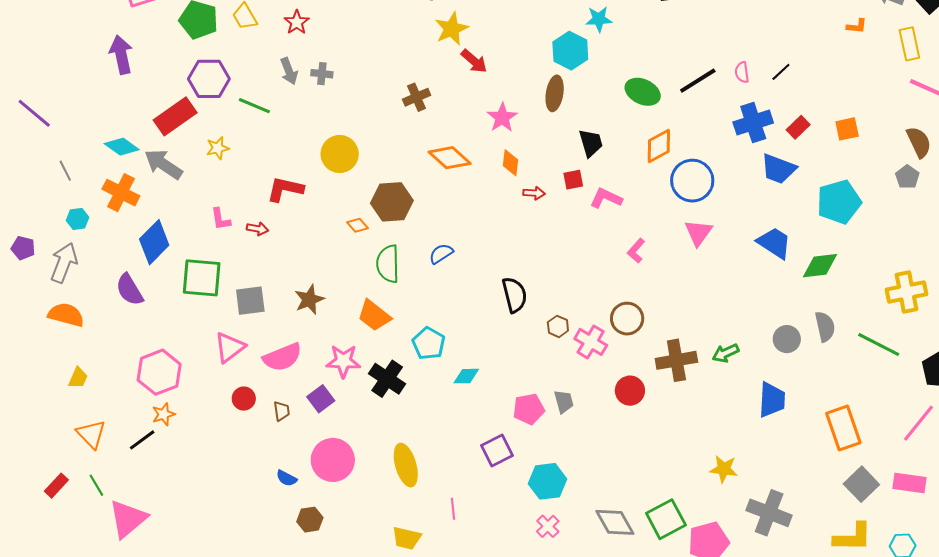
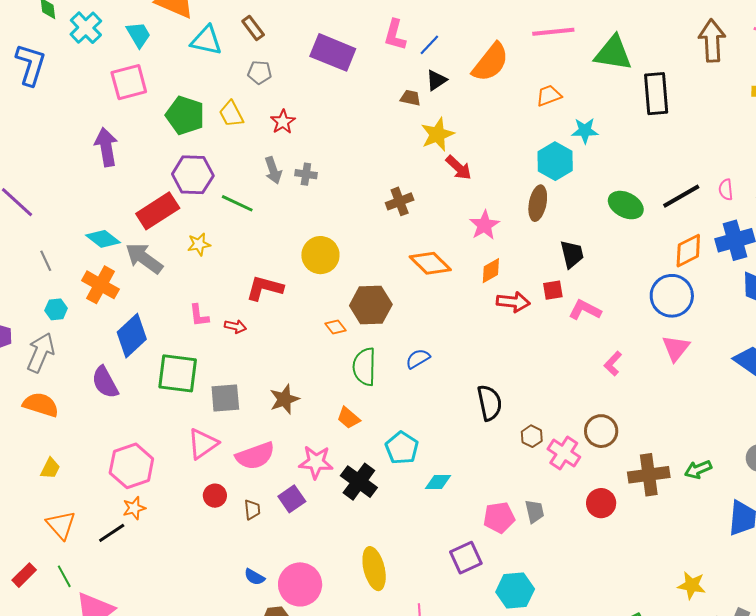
orange diamond: (659, 146) -> (688, 251), moved
orange diamond: (511, 163) -> (491, 271), turned 52
red arrow: (534, 193) -> (513, 302), size x1.5
orange trapezoid: (374, 316) -> (348, 418), size x0.7
pink circle: (333, 460) -> (300, 584), moved

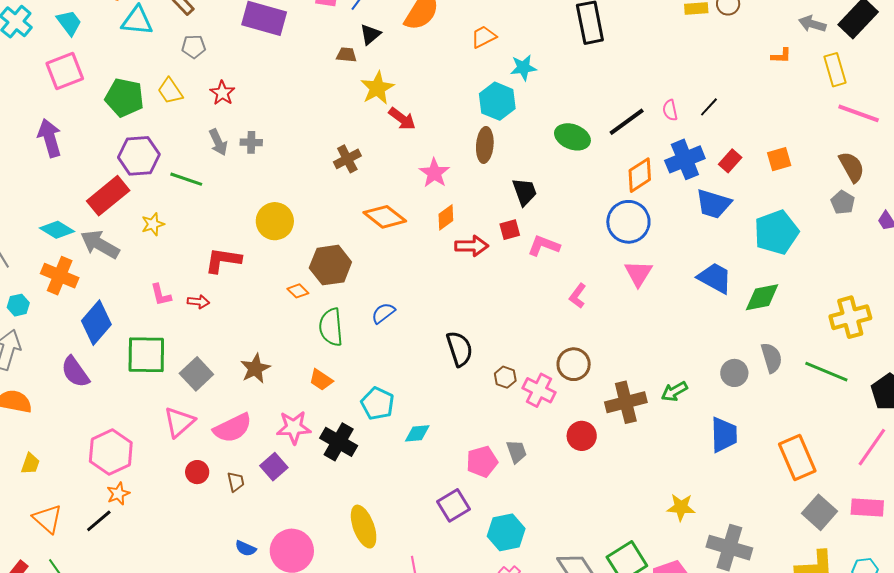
gray square: (225, 398) -> (196, 374), turned -32

